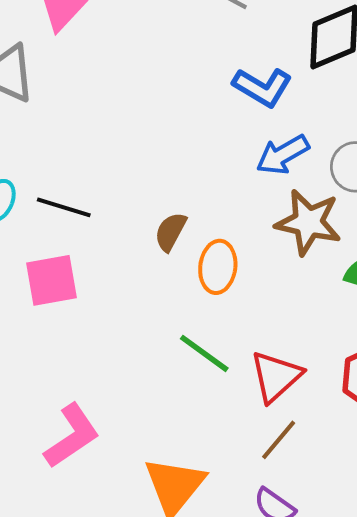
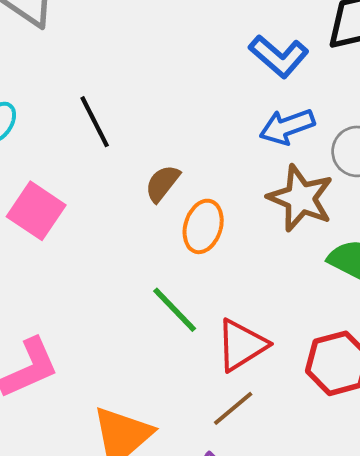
black line: (64, 207) -> (95, 122), moved, turned 36
pink square: (52, 280) -> (36, 211), turned 34

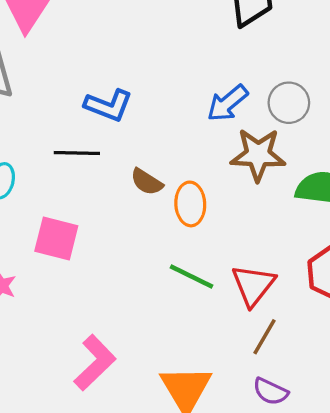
blue L-shape: (279, 56) -> (108, 105), moved
black line: (95, 122) -> (77, 153), turned -42
brown semicircle: (162, 183) -> (147, 182), turned -76

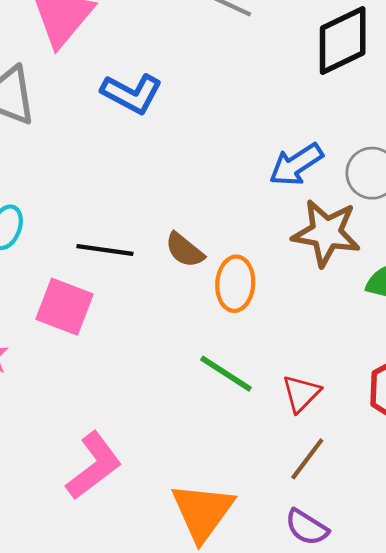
blue L-shape: (108, 105) -> (132, 93), moved
black line: (77, 153) -> (105, 250), moved
red triangle: (253, 285) -> (301, 393), size x0.7

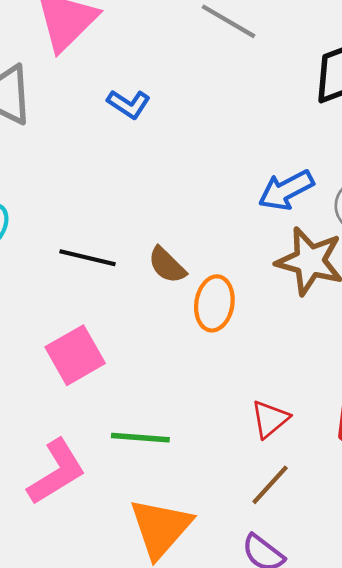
blue L-shape: (132, 93) -> (129, 104), size x0.7
pink square: (65, 307) -> (75, 355), moved, turned 34
green line: (226, 374) -> (140, 438), moved, turned -34

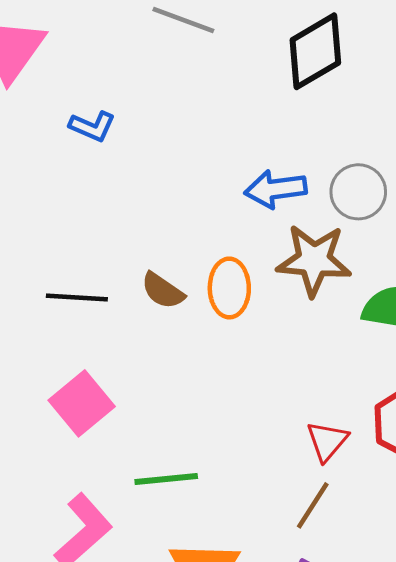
blue arrow: (286, 190) -> (276, 189), turned 30
orange ellipse: (214, 303) -> (229, 288), moved
red triangle: (270, 419) -> (327, 441), moved

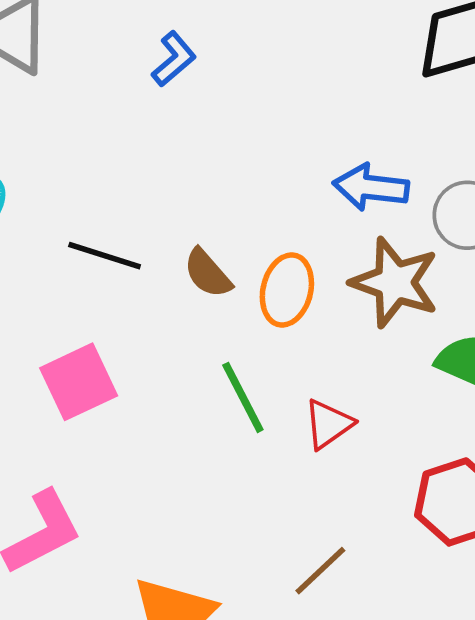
blue L-shape: (92, 126) -> (174, 59), turned -78
red triangle: (327, 441) -> (328, 424), moved
green line: (166, 479) -> (243, 397), moved, turned 54

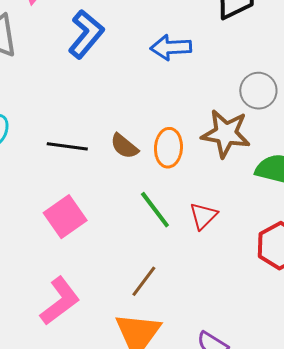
blue L-shape: (174, 59) -> (86, 34), size x1.6
blue arrow: (371, 187) -> (171, 47), moved
brown line: (320, 571) -> (144, 281), moved

